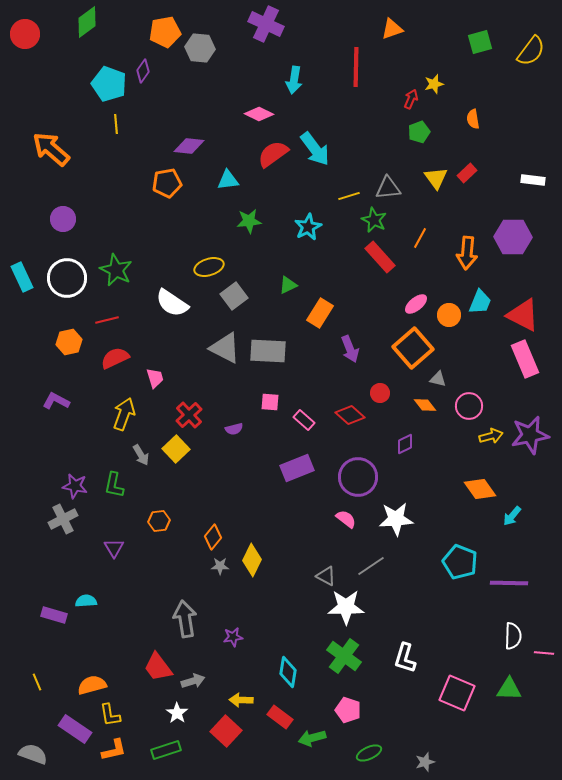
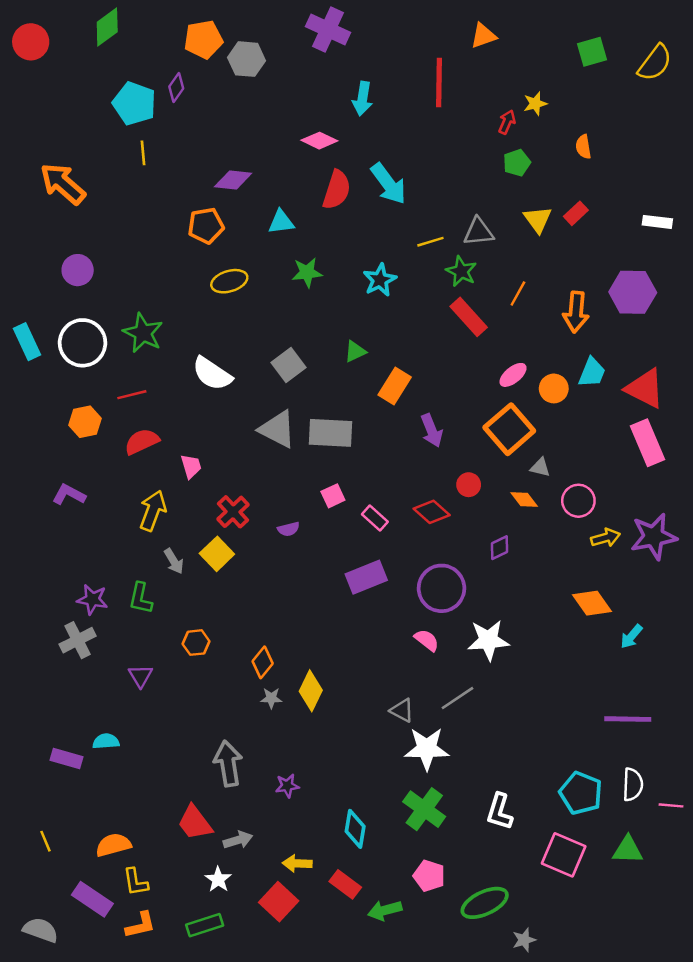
red semicircle: (273, 154) -> (337, 190), turned 144
yellow ellipse: (209, 267) -> (229, 281), moved
pink square: (270, 402) -> (333, 496), turned -30
cyan pentagon: (460, 562) -> (581, 793), moved
green ellipse: (369, 753) -> (485, 903), moved, size x1.5

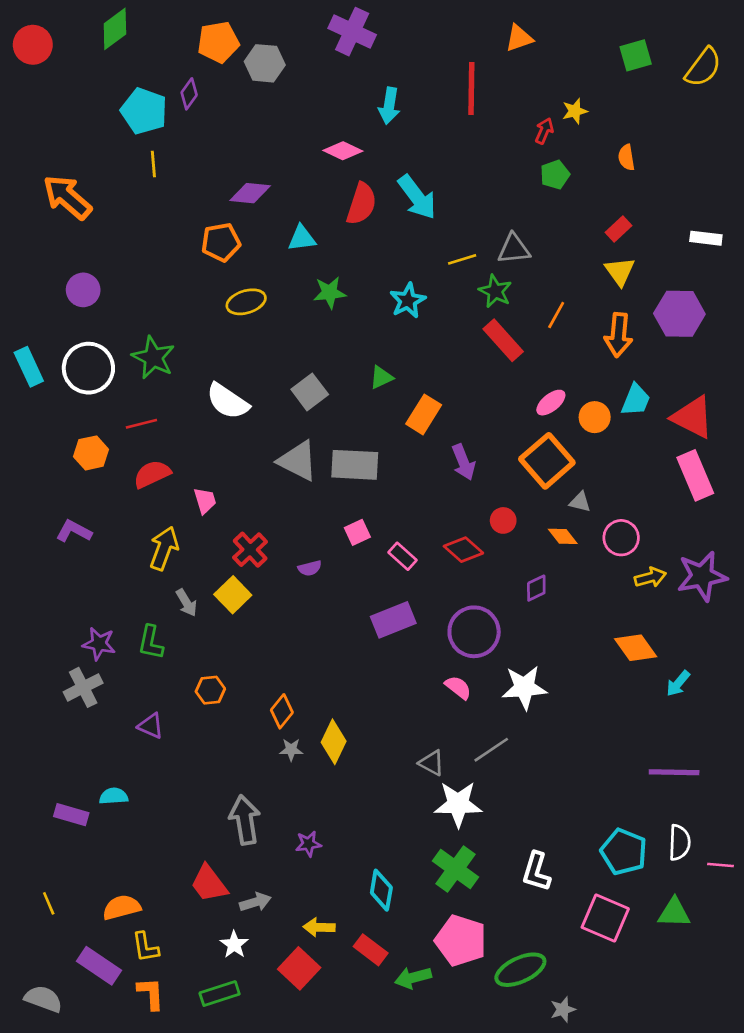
yellow triangle: (538, 219) -> (620, 271), moved
purple triangle: (140, 676) -> (151, 726), turned -35
pink pentagon: (429, 876) -> (461, 941), size x1.5
orange L-shape: (140, 925) -> (151, 994), turned -80

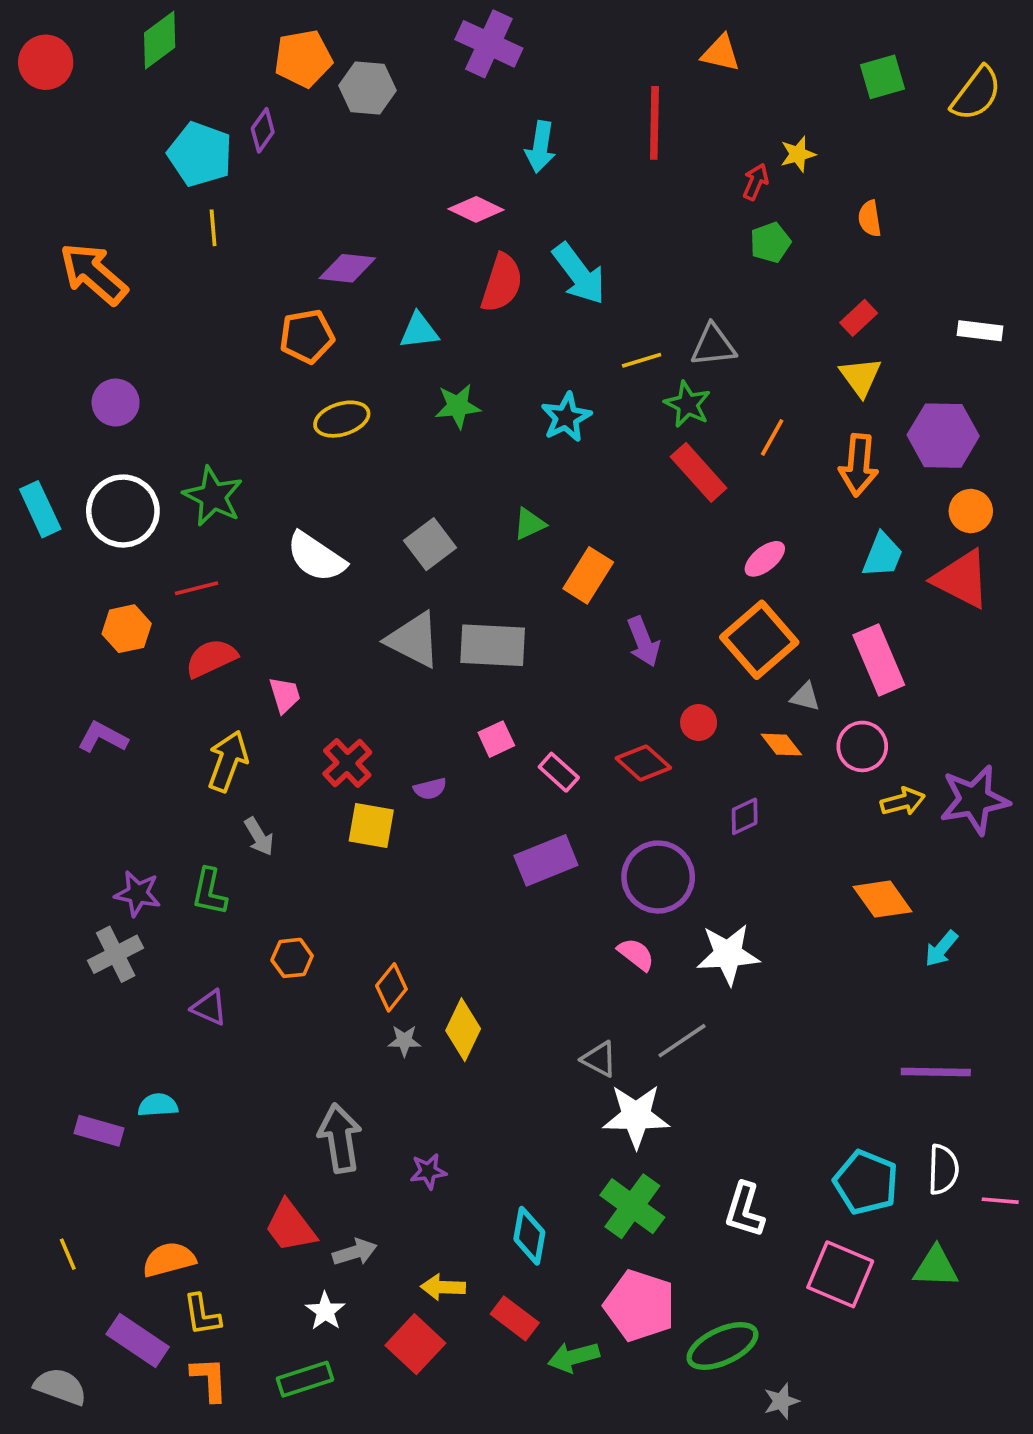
orange triangle: (519, 38) -> (721, 53), turned 32
orange circle: (595, 417) -> (971, 511), moved
pink rectangle: (695, 475) -> (879, 660), moved
yellow square: (233, 595) -> (371, 826), moved, turned -36

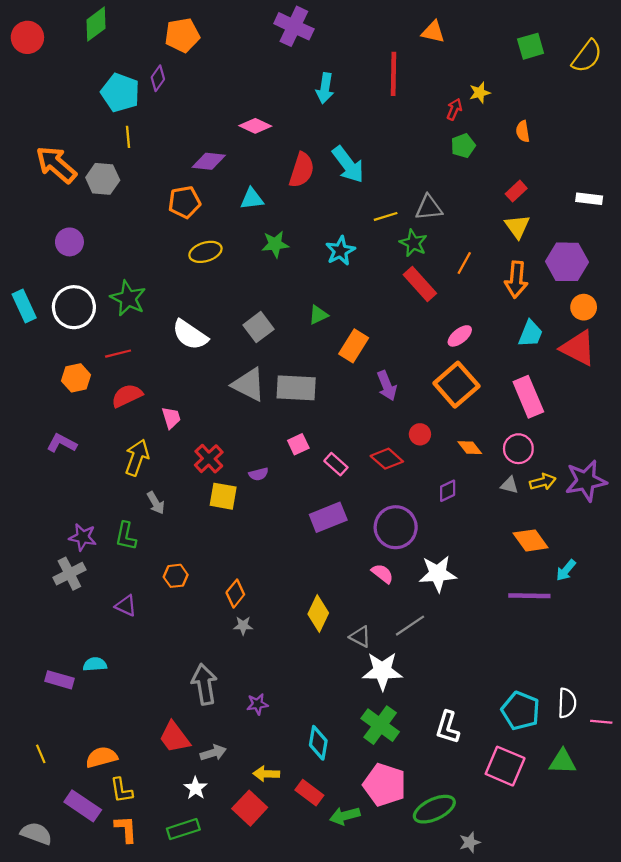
gray hexagon: (368, 88) -> (103, 179), moved
pink diamond: (476, 209) -> (255, 126), moved
gray triangle: (805, 697) -> (510, 485), moved
yellow diamond: (463, 1030) -> (318, 613), moved
purple line: (936, 1072) -> (529, 596), moved

